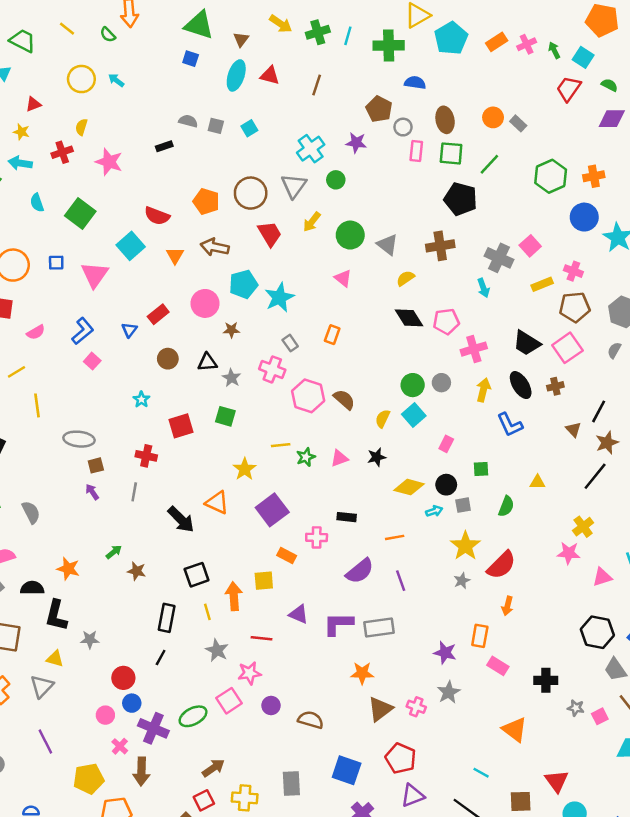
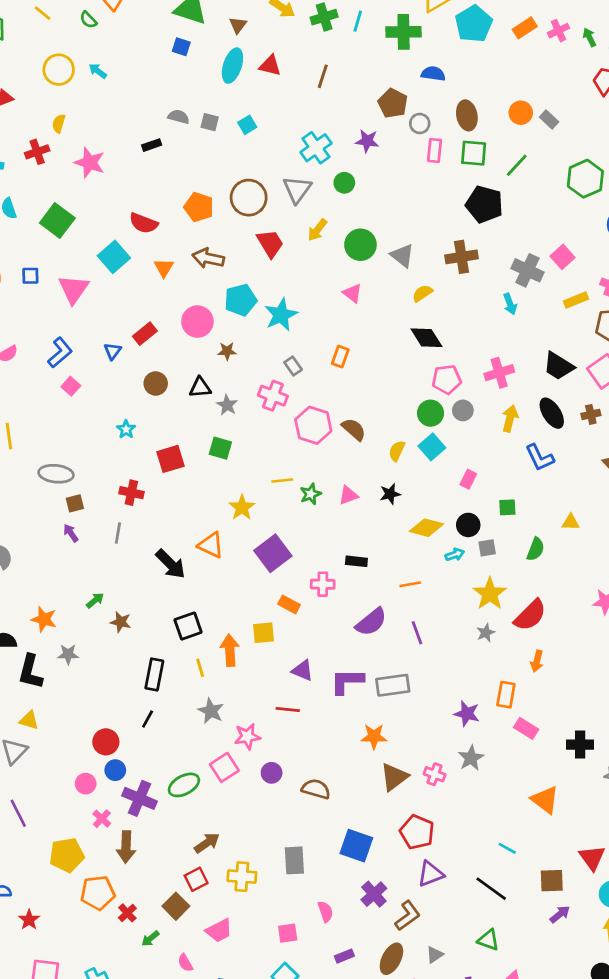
pink pentagon: (446, 321) -> (447, 379), moved
red line: (261, 638) -> (288, 710), moved
gray star: (90, 639) -> (68, 654), moved

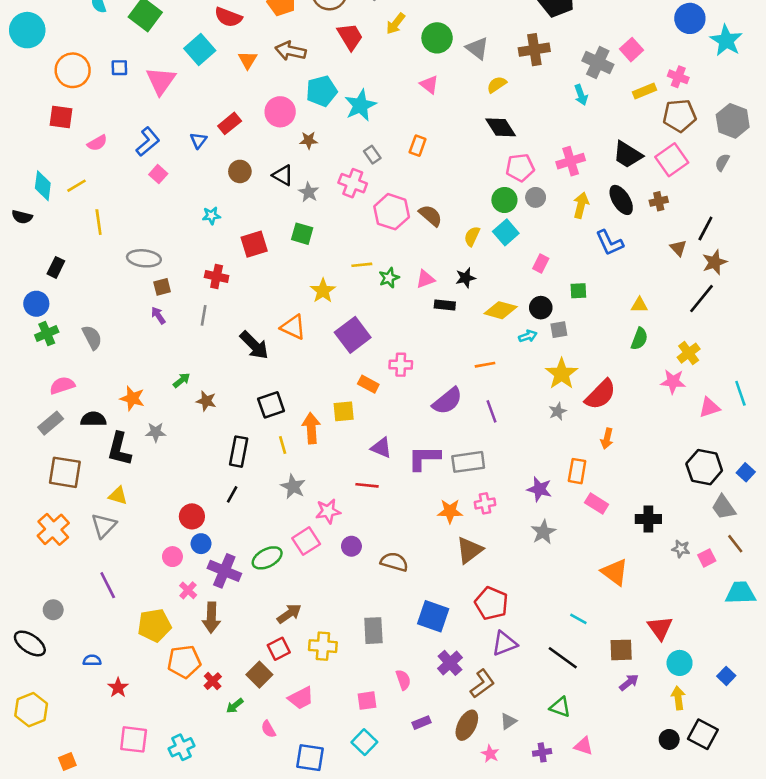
black triangle: (200, 388) -> (283, 175), turned 35
cyan star: (126, 429) -> (211, 216), turned 30
green semicircle: (536, 549) -> (639, 339), moved
black rectangle: (356, 561) -> (445, 305), moved
pink cross: (435, 774) -> (485, 503), moved, turned -30

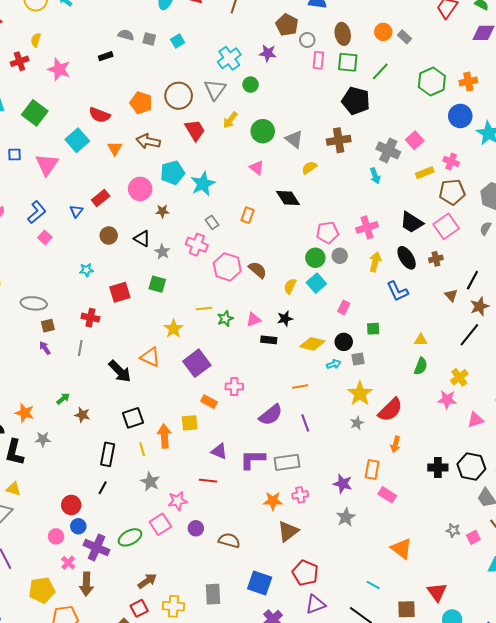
black diamond: (501, 127) -> (288, 198), moved
black cross: (648, 519) -> (438, 468), moved

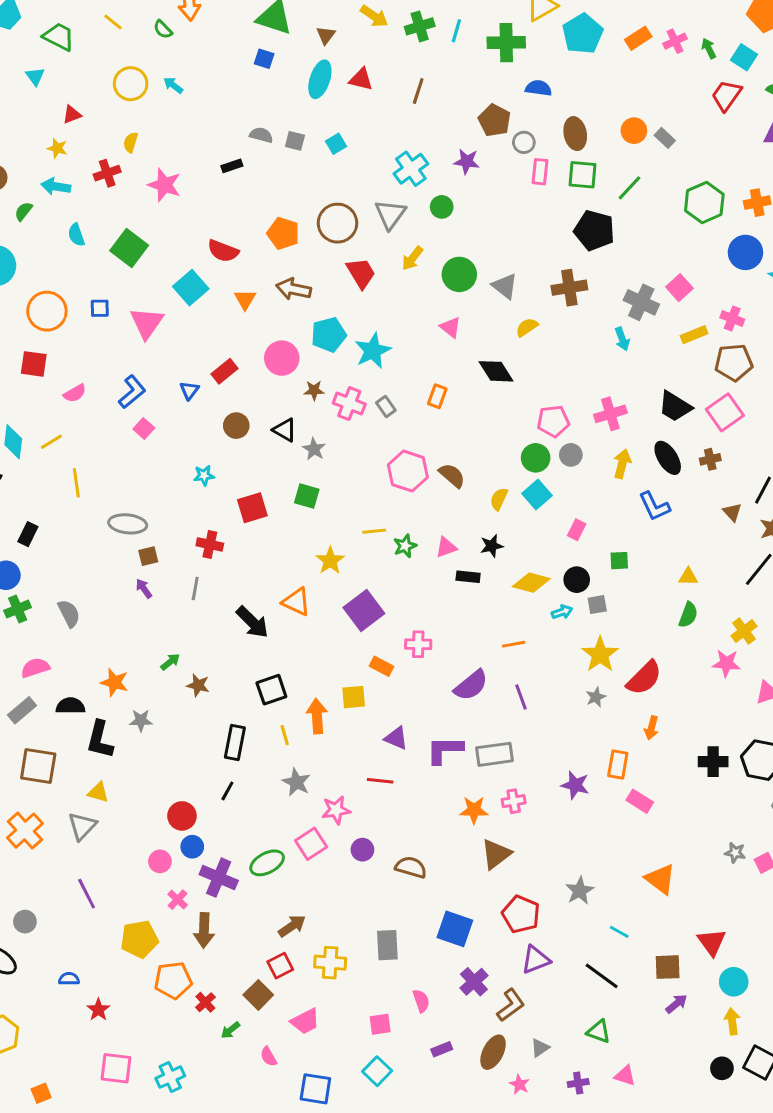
pink cross: (197, 245) -> (349, 404), moved
gray star: (346, 517) -> (580, 891), moved

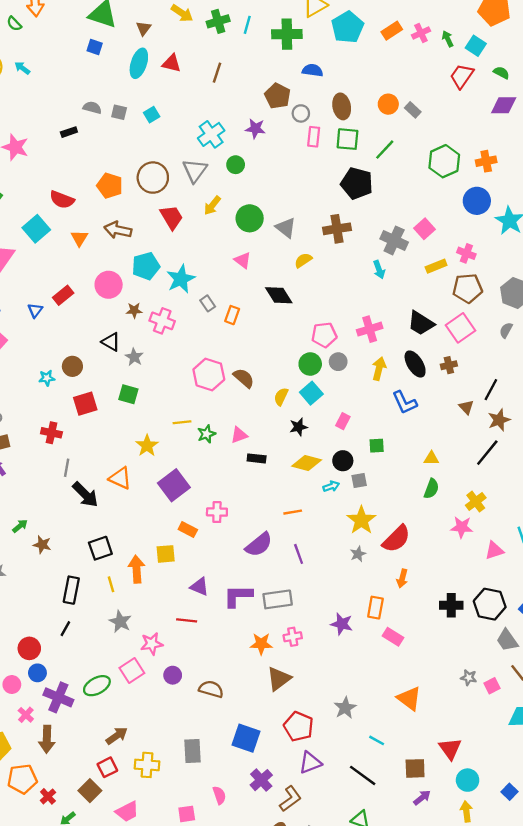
gray rectangle: (386, 407) -> (208, 303), moved
brown circle: (236, 426) -> (72, 366), moved
black star: (492, 546) -> (299, 427), moved
gray line: (195, 588) -> (67, 468), moved

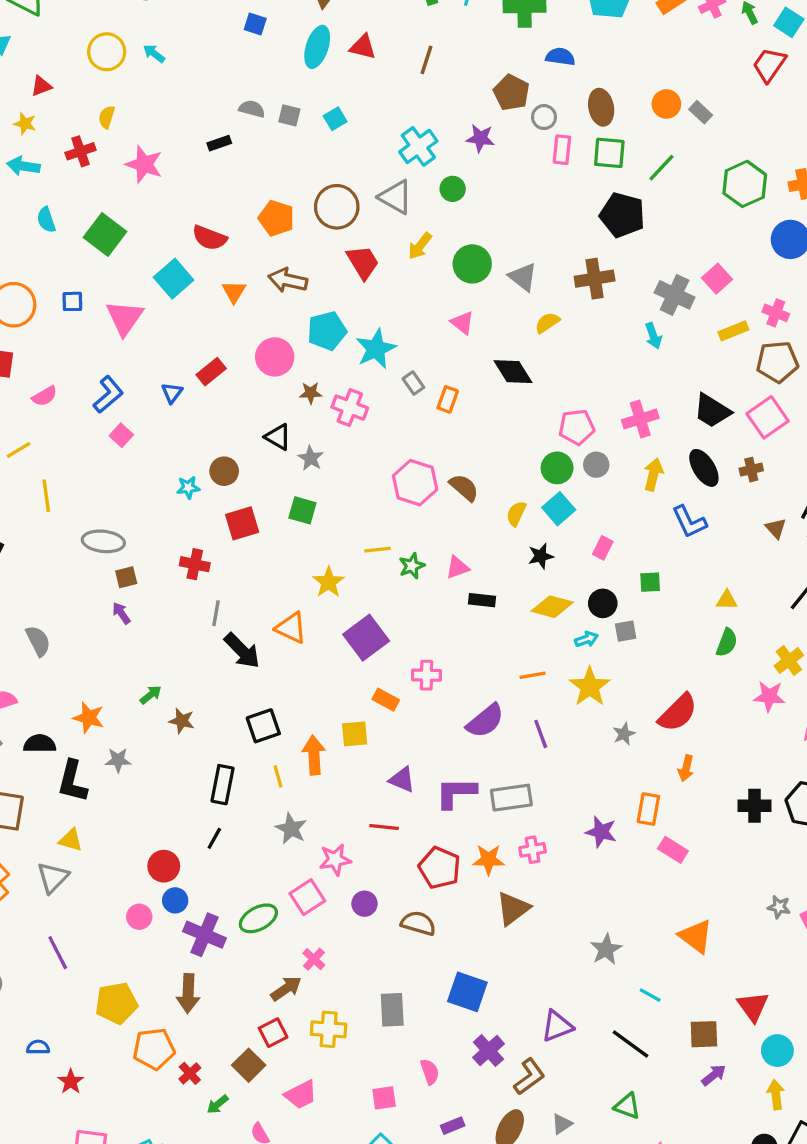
gray triangle: (195, 171) -> (395, 197), turned -36
yellow star: (361, 520) -> (590, 687), moved
pink cross: (26, 715) -> (314, 959), moved
red pentagon: (299, 726) -> (440, 868), moved

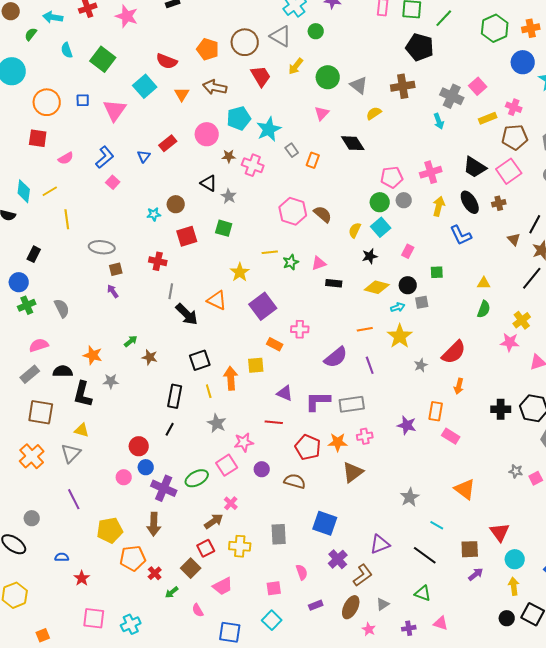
pink triangle: (462, 323) -> (322, 113), turned 35

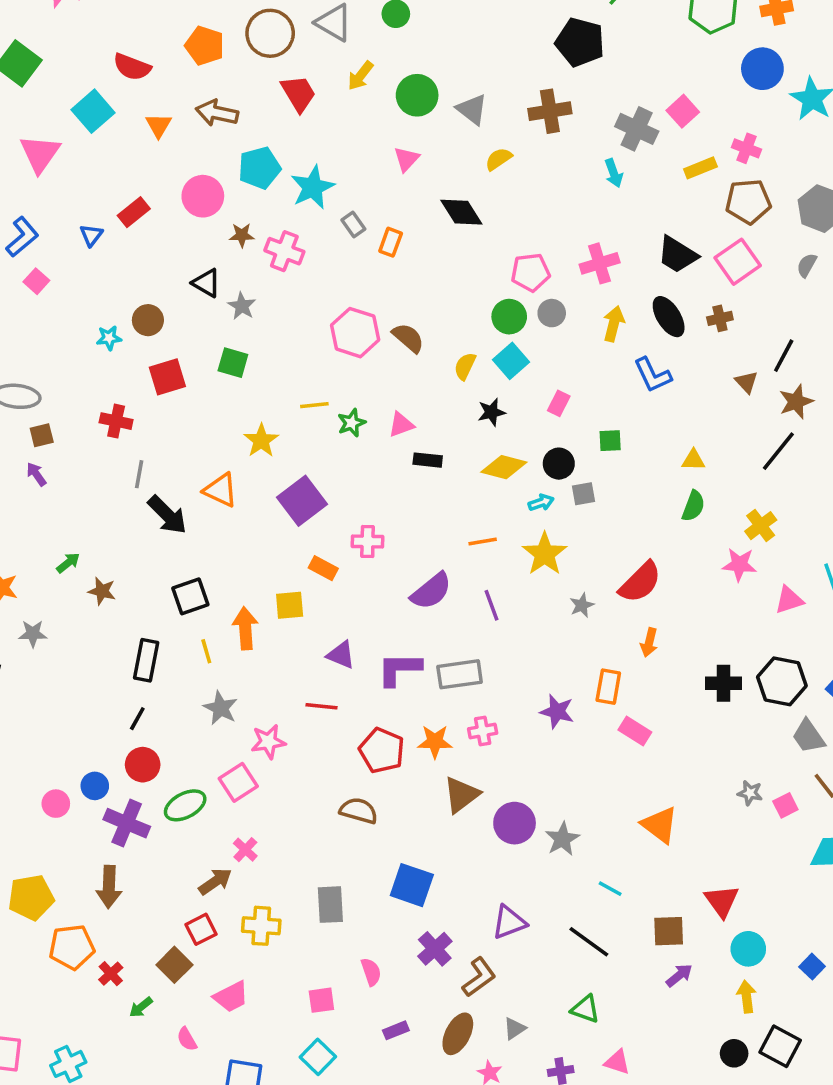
red circle: (139, 446) -> (143, 765), moved
purple circle: (262, 469) -> (515, 823), moved, size x1.5

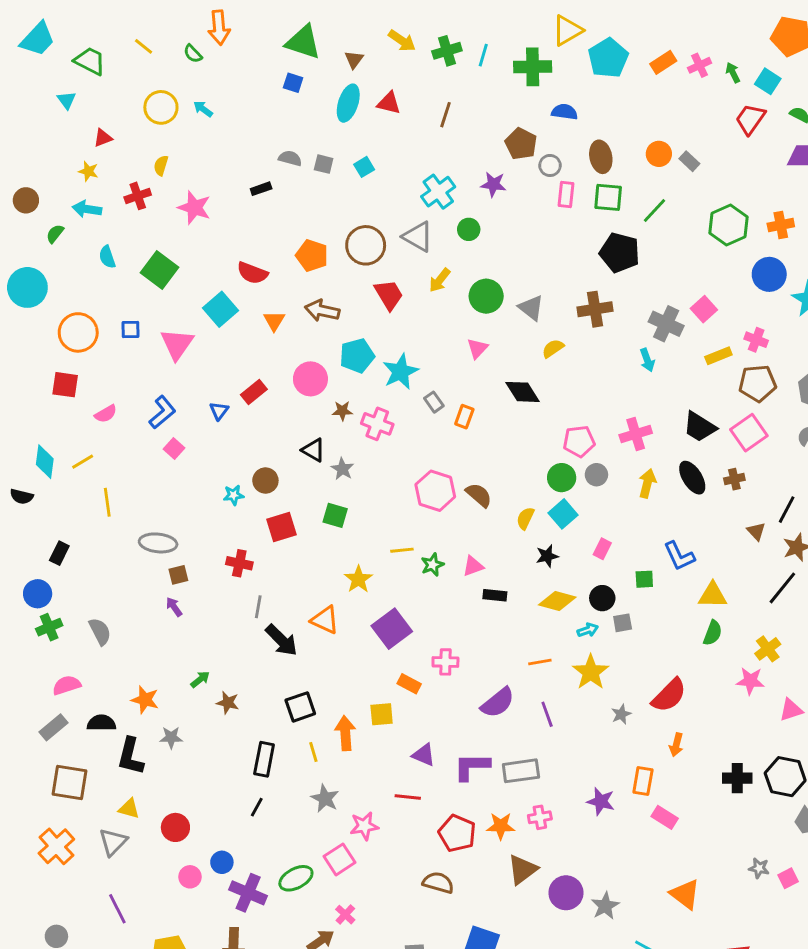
blue L-shape: (653, 375) -> (679, 556), moved
yellow triangle: (693, 460) -> (713, 595), size x1.5
red circle: (143, 765) -> (175, 827), moved

